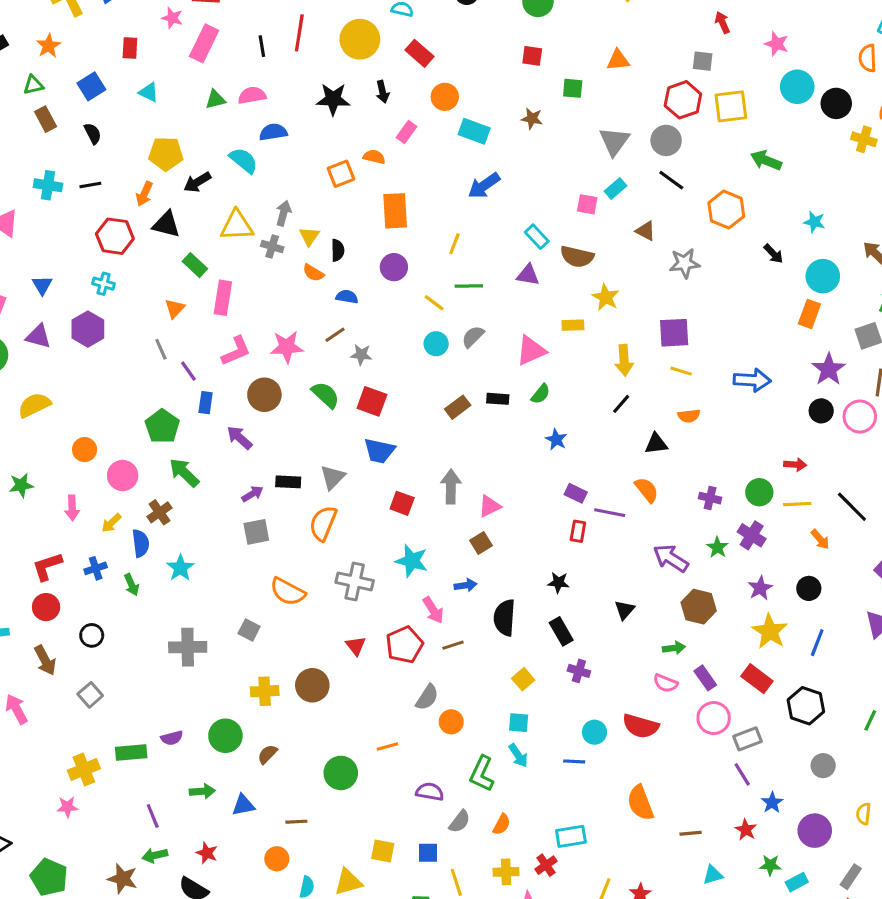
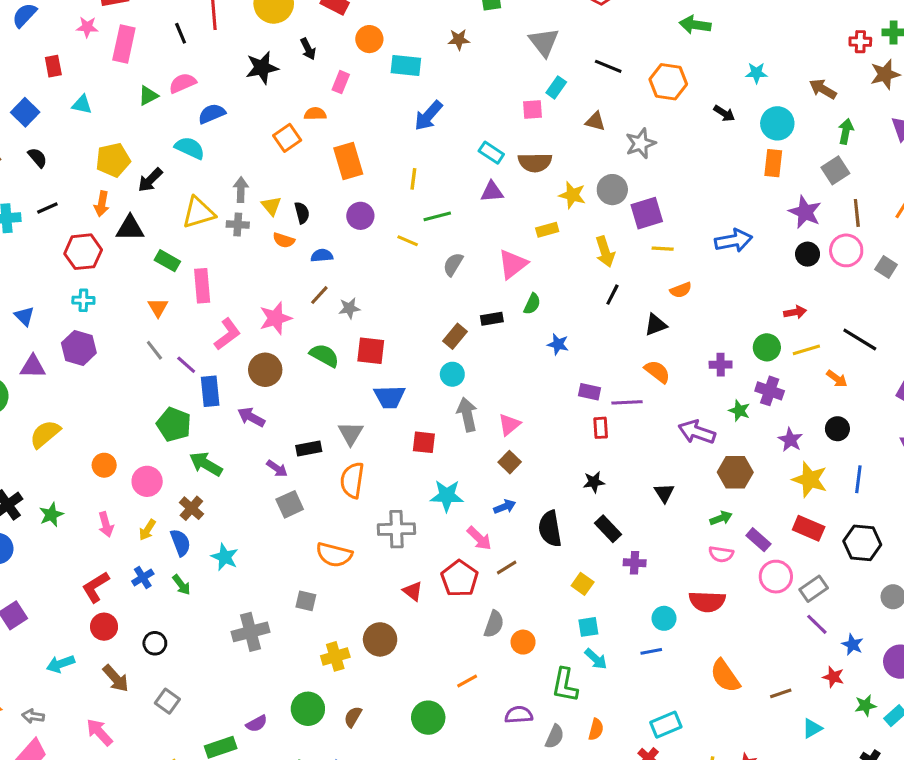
gray circle: (666, 140) -> (612, 190), moved
cyan circle: (436, 344) -> (452, 374), moved
blue rectangle: (206, 403) -> (210, 391), size x1.4
purple arrow: (252, 494) -> (277, 468), turned 80

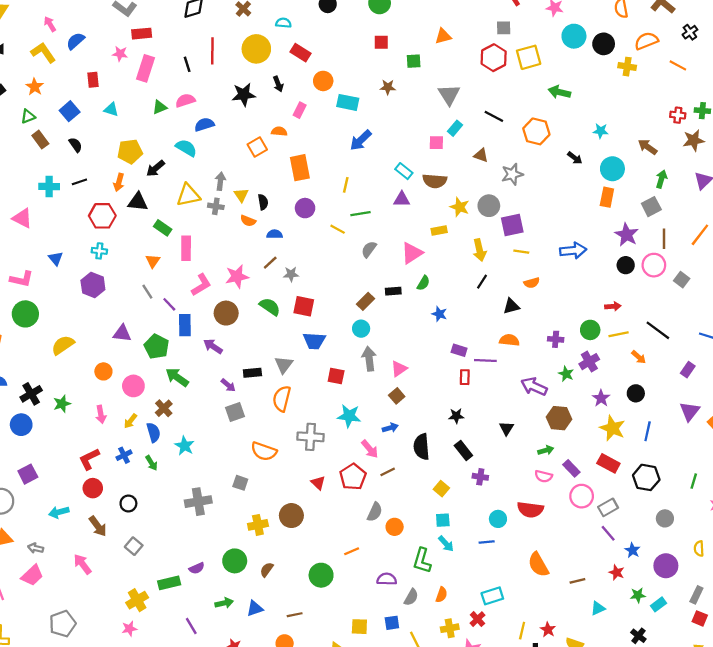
purple triangle: (33, 367) -> (122, 333), moved
orange semicircle: (657, 372) -> (509, 340), turned -36
purple cross: (770, 391) -> (589, 362), turned 36

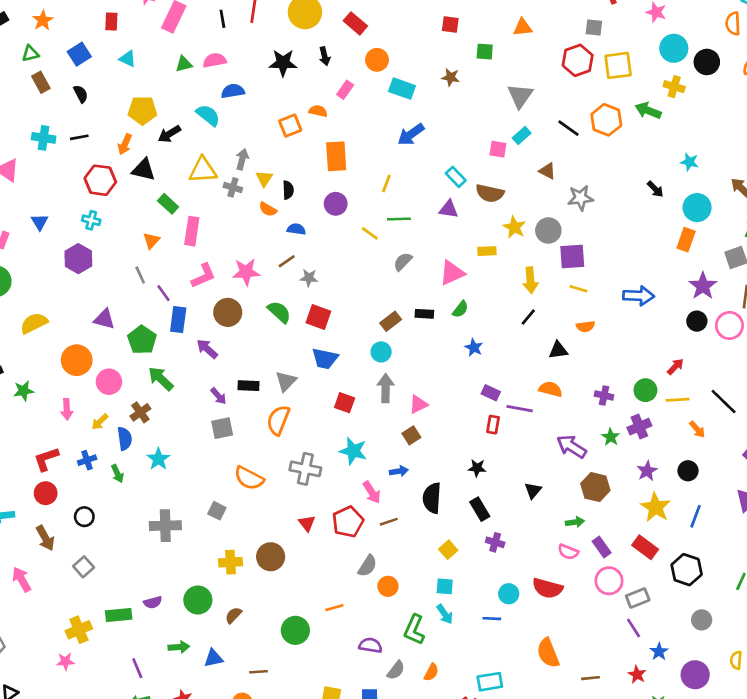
yellow cross: (627, 67) -> (674, 87), moved
orange hexagon: (536, 131) -> (606, 120), moved
red arrow: (613, 306) -> (675, 367), turned -49
orange circle: (103, 371) -> (77, 360), size x1.5

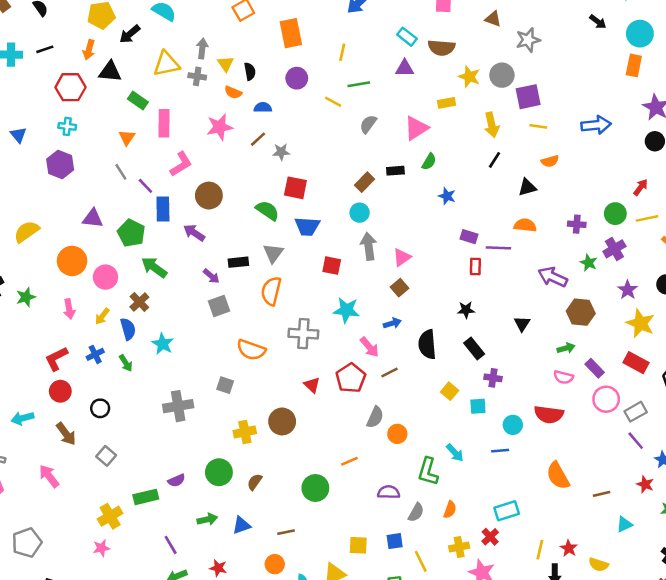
pink star: (246, 272) -> (220, 127), moved
green semicircle: (279, 312) -> (268, 211), moved
cyan square: (445, 586) -> (478, 406), moved

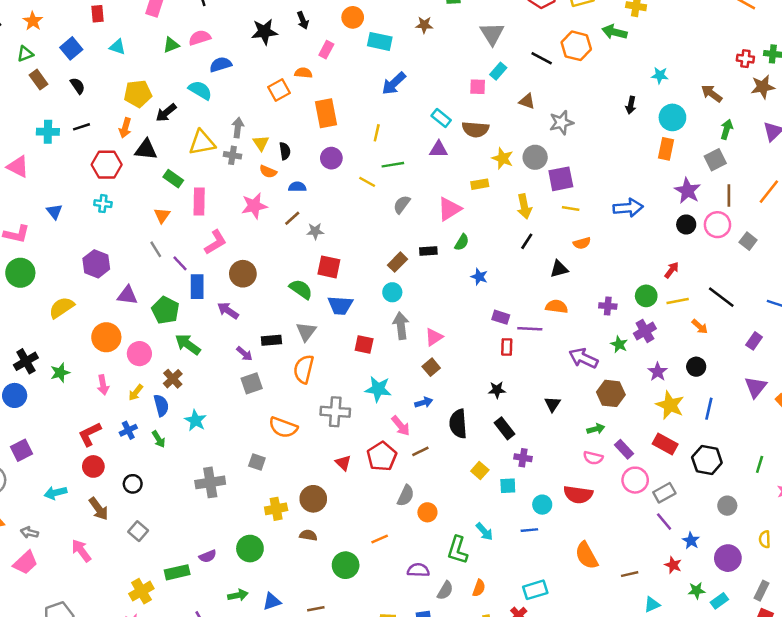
black arrow: (598, 22) -> (631, 105), turned 63
purple hexagon: (60, 165) -> (96, 264), moved
brown semicircle: (255, 482) -> (308, 535), moved, turned 63

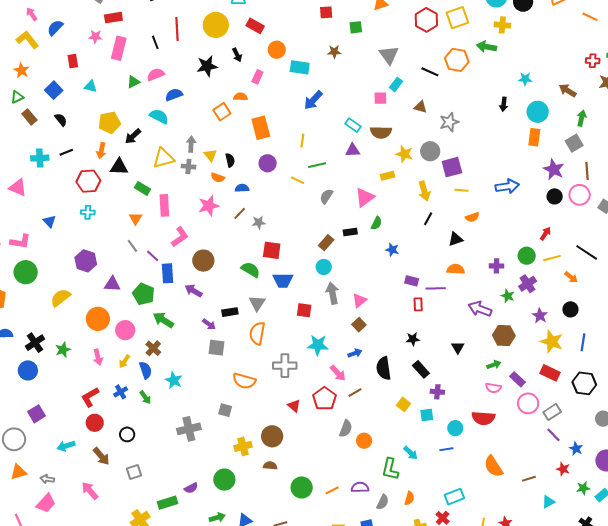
gray square: (252, 383) -> (217, 348), turned 30
gray square: (138, 531) -> (134, 472), turned 35
orange line: (380, 539) -> (332, 490), moved

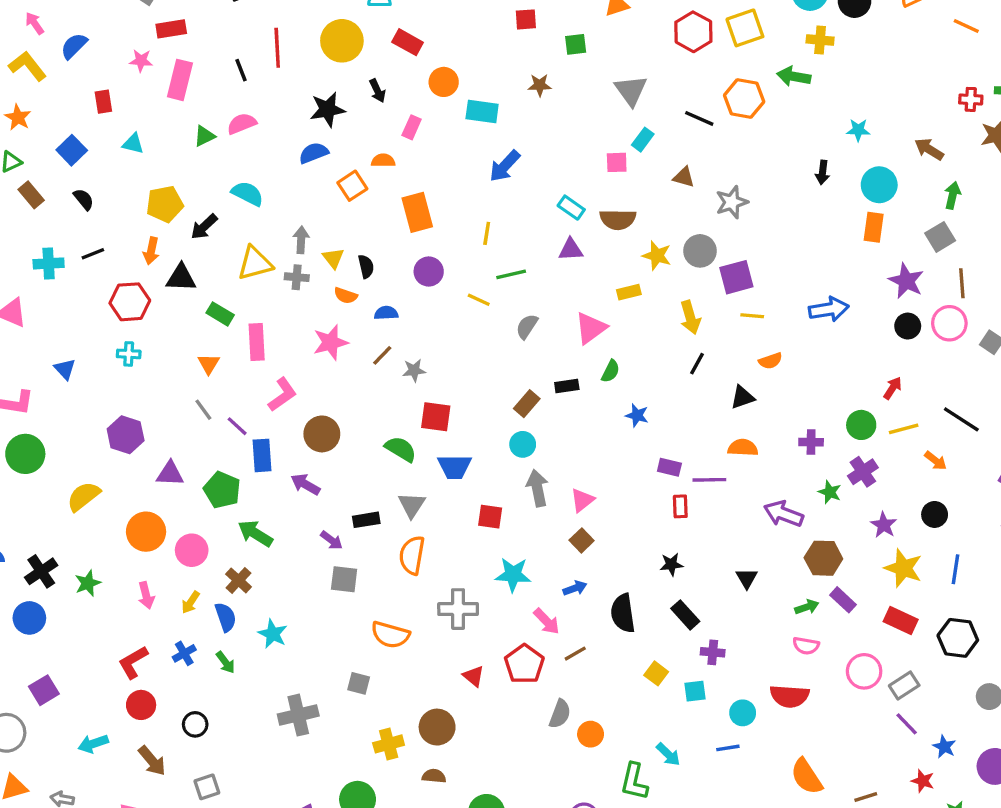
blue semicircle: (174, 95) -> (314, 153), moved
purple rectangle: (518, 379) -> (843, 600), moved

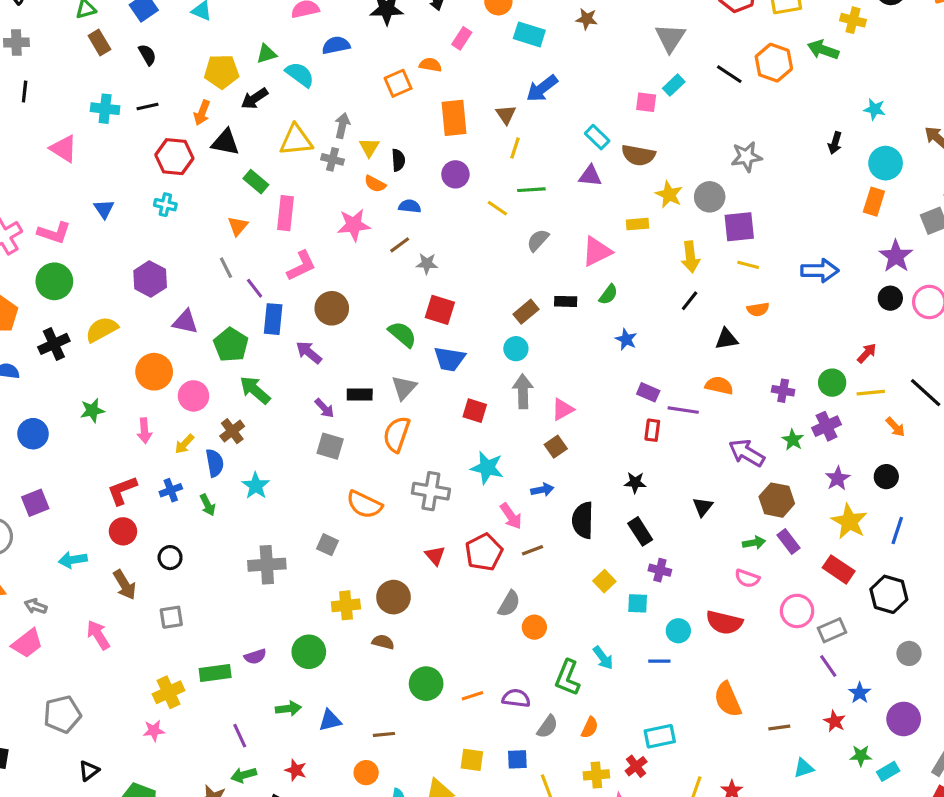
green triangle: (204, 136) -> (267, 54), moved
blue semicircle: (314, 153) -> (336, 45), moved
brown triangle: (684, 177) -> (506, 115), moved, turned 30
black cross: (41, 571) -> (54, 344), moved

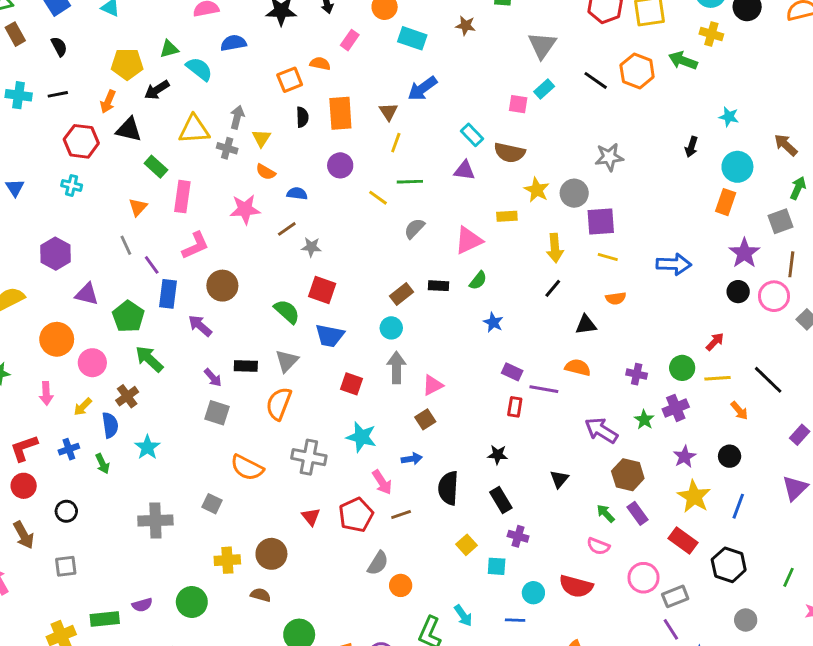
black semicircle: (398, 160) -> (302, 117), moved
green arrow: (754, 543) -> (606, 513), turned -126

